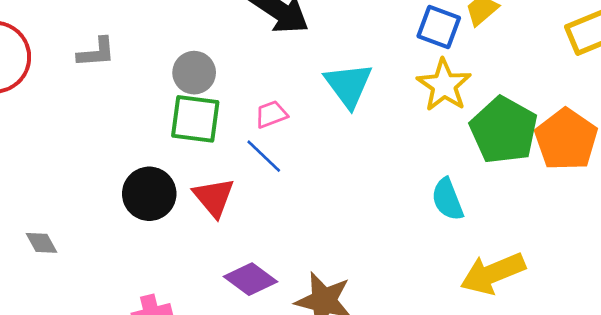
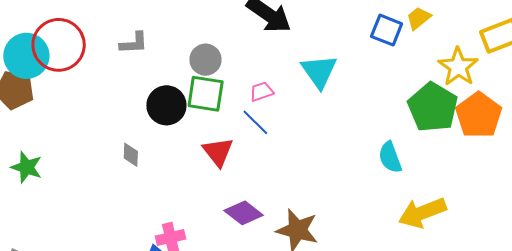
yellow star: (444, 85) -> (458, 67), moved
black circle: (149, 194) -> (166, 105), moved
gray diamond: (42, 243) -> (131, 155), moved, turned 30

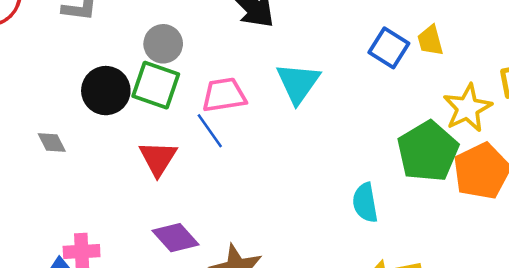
yellow trapezoid: (419, 18) -> (430, 40), turned -76
pink trapezoid: (262, 92) -> (224, 95), size x1.5
gray diamond: (131, 155) -> (52, 143), turned -40

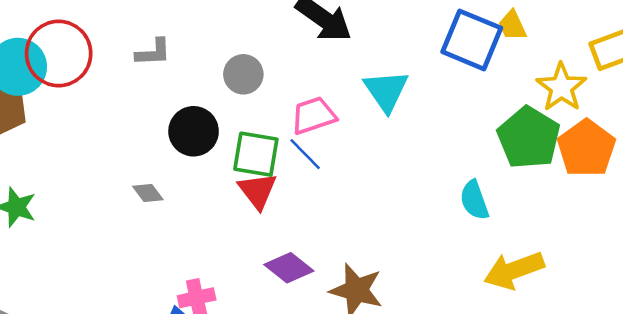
blue square: (389, 48) -> (472, 40), size x1.5
green square: (156, 85) -> (256, 154), moved

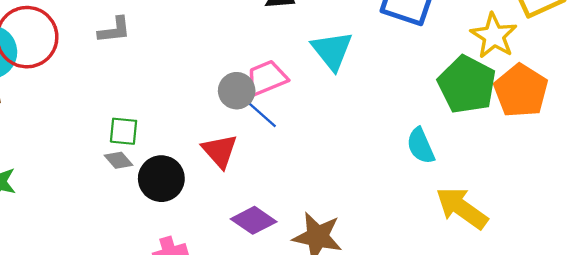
gray circle: (243, 74) -> (237, 91), moved
black circle: (194, 131) -> (161, 179), moved
green square: (256, 154) -> (124, 131), moved, size x0.7
yellow arrow: (514, 270) -> (462, 208), turned 60

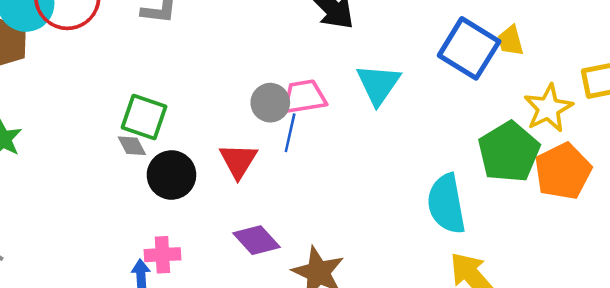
blue line: (261, 114) -> (290, 133), turned 48
green square: (124, 131) -> (144, 117), size x1.4
cyan semicircle: (421, 146) -> (446, 204), size x1.5

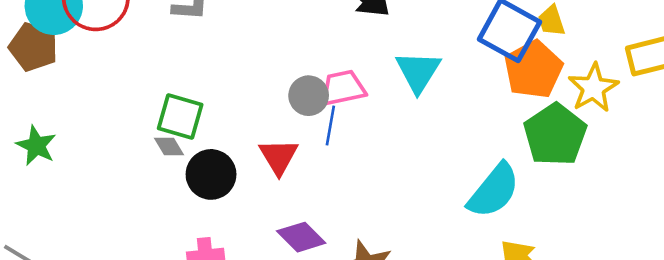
orange pentagon: (563, 171) -> (533, 69), moved
cyan semicircle: (446, 204) -> (494, 191), turned -128

